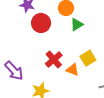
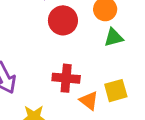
red cross: (54, 59) -> (66, 78), turned 30

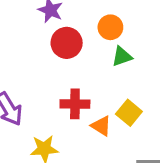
yellow square: (116, 91) -> (129, 113), turned -30

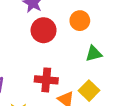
green triangle: (122, 57) -> (94, 54), moved

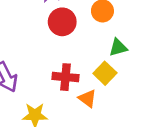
yellow square: (89, 91) -> (105, 73), moved

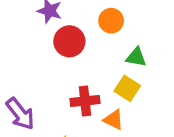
green triangle: (118, 47) -> (136, 57), turned 36

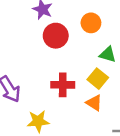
orange triangle: (114, 120) -> (94, 103), moved

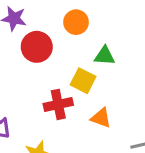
yellow square: (98, 79) -> (83, 81), moved

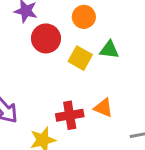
yellow square: (83, 81) -> (80, 58), moved
red cross: (58, 104) -> (70, 115), moved

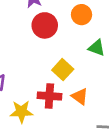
yellow square: (80, 58) -> (63, 70), moved

